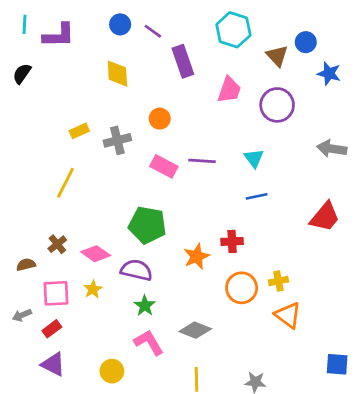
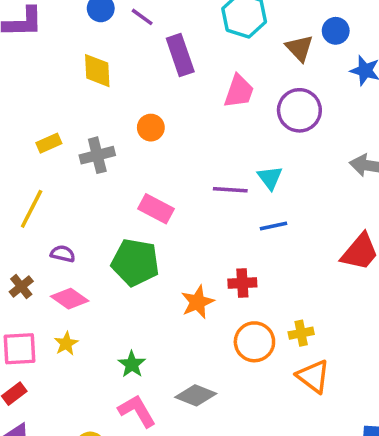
purple line: (202, 161) -> (230, 190), moved
pink rectangle: (164, 166) -> (156, 209), moved
purple semicircle: (136, 270) -> (63, 254), moved, size x0.6

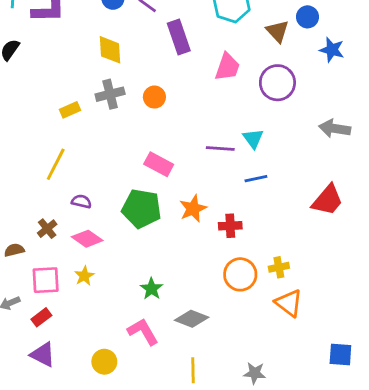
gray cross: (97, 155) -> (110, 94), moved
orange star: (197, 302) -> (193, 209), moved
green star: (132, 364) -> (152, 289), moved

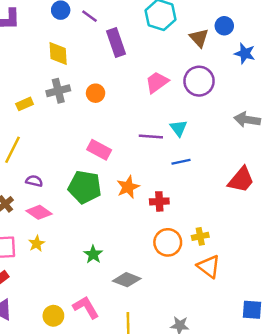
pink trapezoid: (227, 67) -> (157, 82), moved, turned -145
pink L-shape: (143, 332) -> (86, 307), moved

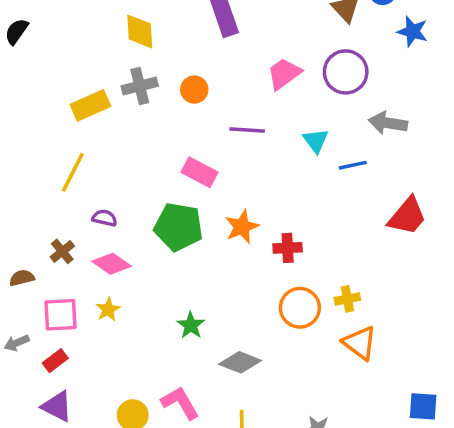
yellow rectangle: (25, 104) -> (90, 105), size x1.5
gray arrow: (247, 120) -> (388, 123), moved
purple line: (151, 136) -> (247, 130), moved
blue line: (181, 162) -> (353, 165), moved

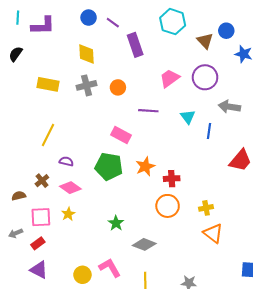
yellow rectangle: (90, 105) -> (48, 84), moved, turned 35
blue line: (353, 165) -> (209, 131), turned -70
orange circle: (300, 308) -> (168, 206), moved

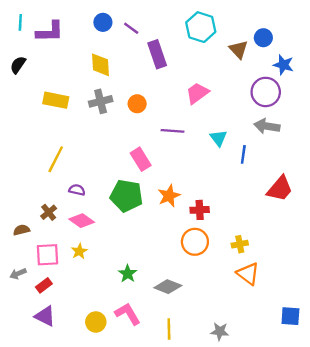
purple circle: (205, 77) -> (266, 92), moved
pink rectangle: (121, 135) -> (141, 159), turned 30
green star: (116, 223) -> (128, 274), moved

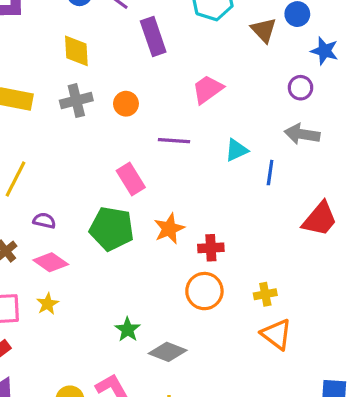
purple circle: (266, 92) -> (301, 88), size x0.6
cyan triangle: (219, 138) -> (236, 150), turned 42
green star: (128, 274) -> (128, 329), moved

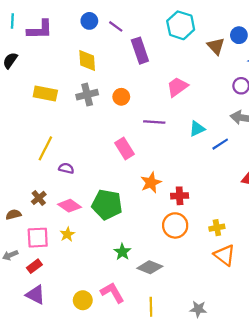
blue line: (270, 173) -> (220, 144), turned 49
purple semicircle: (44, 221) -> (66, 168), moved
green pentagon: (112, 229) -> (107, 205), moved

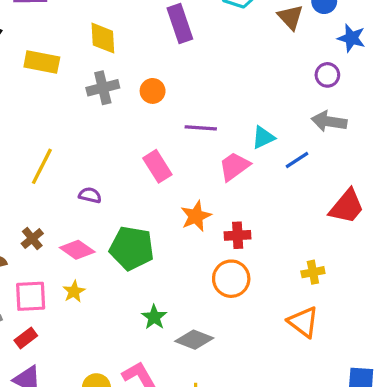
pink trapezoid: (177, 87) -> (234, 166), moved
yellow rectangle: (45, 93) -> (42, 62), moved
purple semicircle: (66, 168) -> (90, 195), moved
yellow cross: (217, 228) -> (313, 272), moved

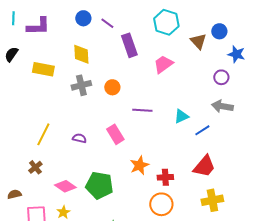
pink trapezoid: (234, 166) -> (163, 64), moved
purple semicircle: (90, 195) -> (79, 138), moved
red trapezoid: (347, 206) -> (204, 166), moved
brown cross: (32, 239) -> (35, 167), moved
yellow cross: (313, 272) -> (212, 200), size x1.5

